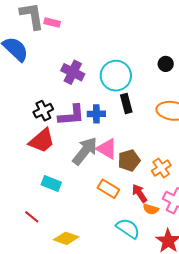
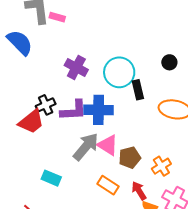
black rectangle: (126, 103) -> (138, 90), moved
blue cross: (96, 114) -> (98, 110), size x1.6
red trapezoid: (42, 141) -> (31, 122), moved

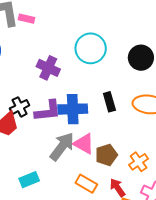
black circle: (169, 62) -> (141, 58), size x1.6
cyan circle: (119, 72) -> (91, 48), moved
black rectangle: (138, 90) -> (109, 102), moved
cyan rectangle: (51, 178) -> (29, 180), turned -42

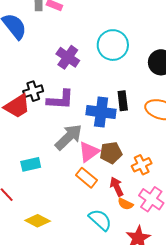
blue cross: (73, 109) -> (101, 112), moved
pink triangle: (84, 144) -> (89, 152), moved, turned 45

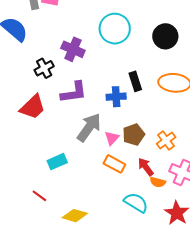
black cross: (33, 91) -> (44, 68), moved
blue cross: (101, 112) -> (116, 97), size x0.7
pink triangle: (89, 152) -> (112, 138), size x0.7

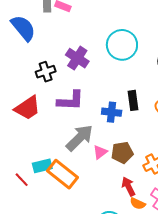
orange rectangle: (114, 164) -> (62, 174), moved, size x1.4
red line: (39, 196) -> (22, 180), moved

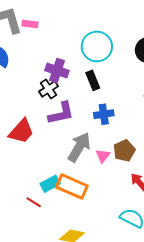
black cross: (46, 72) -> (49, 89), moved
black rectangle: (133, 100) -> (93, 80), moved

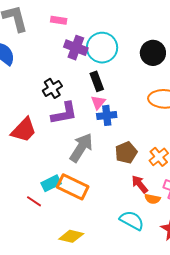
pink rectangle: (30, 24) -> (59, 20), moved
purple cross: (57, 71) -> (76, 48), moved
pink triangle: (103, 156) -> (98, 102), moved

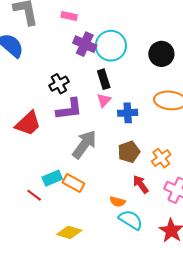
blue cross: (107, 115) -> (128, 113), moved
orange rectangle: (73, 187) -> (73, 183), size x0.7
orange semicircle: (152, 199) -> (118, 202), moved

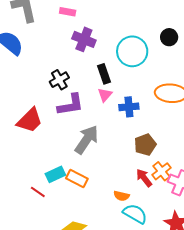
cyan circle: (111, 46) -> (132, 51), moved
black circle: (161, 54) -> (169, 37), moved, size x0.7
brown pentagon: (129, 152) -> (145, 145), moved
orange cross: (161, 158) -> (162, 171), moved

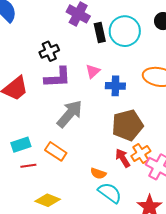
black rectangle: (104, 74) -> (100, 32), moved
brown pentagon: (145, 145) -> (127, 125), size x1.4
cyan rectangle: (55, 174) -> (21, 145), moved
red line: (38, 192) -> (28, 166), moved, turned -49

